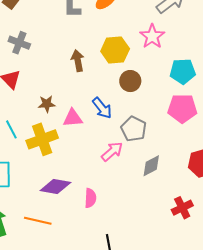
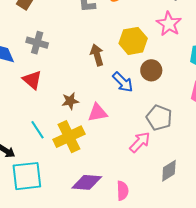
blue arrow: (102, 108) -> (123, 82), moved
gray diamond: (151, 166) -> (169, 171), moved

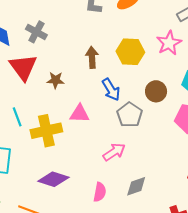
brown circle: (151, 70) -> (156, 91), moved
red triangle: (32, 80) -> (23, 67), size x1.4
brown star: (70, 101) -> (55, 80), moved
gray pentagon: (159, 118) -> (130, 115), moved
pink semicircle: (123, 191) -> (100, 192), moved

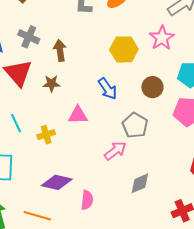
brown arrow: (92, 57) -> (60, 50), moved
gray pentagon: (130, 115) -> (135, 125), moved
yellow cross: (46, 131) -> (46, 135), size x0.6
pink semicircle: (100, 192) -> (87, 200), moved

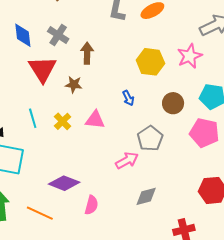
blue arrow: (108, 89) -> (128, 98), size x0.7
yellow cross: (46, 135) -> (63, 121), moved, turned -36

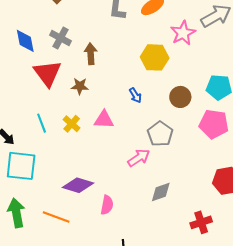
pink star: (190, 56) -> (183, 33), moved

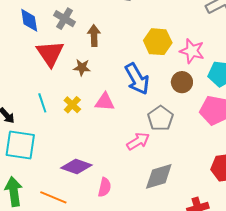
pink star: (183, 33) -> (192, 51), moved, turned -30
blue arrow: (135, 95) -> (137, 79), size x2.0
gray diamond: (161, 192) -> (159, 176), size x1.4

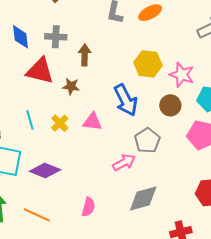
gray cross: (65, 19) -> (56, 37), turned -30
red triangle: (50, 53) -> (40, 71), turned -44
purple diamond: (76, 166) -> (45, 171), moved

